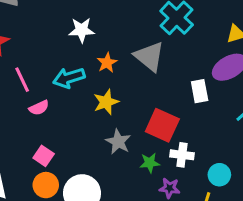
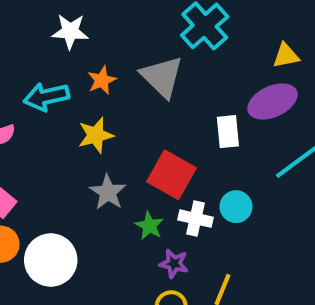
green star: (150, 163) -> (149, 226), turned 30
cyan circle: (219, 175) -> (236, 207), moved

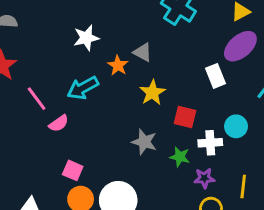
gray triangle: (162, 77) -> (143, 52), moved, size x0.6
yellow star: (96, 135) -> (152, 93), moved
red square: (172, 175) -> (185, 117), size x0.7

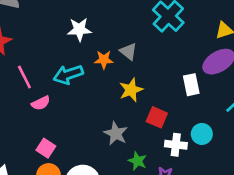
orange star: (118, 65) -> (104, 60), turned 30
green star: (180, 157) -> (137, 161), moved

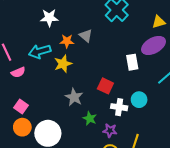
yellow star: (131, 90) -> (63, 64), moved

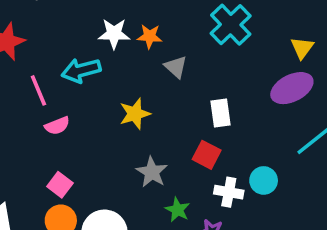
yellow triangle: (159, 22) -> (302, 48), turned -40
orange star: (67, 41) -> (150, 36), moved
cyan arrow: (40, 51) -> (81, 70), moved
white rectangle: (132, 62) -> (220, 113), moved

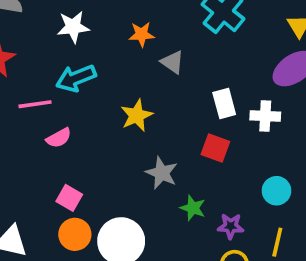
white star: (114, 34) -> (73, 27), moved
pink line: (38, 90) -> (35, 104), turned -68
cyan circle: (264, 180) -> (276, 191), moved
white cross: (229, 192) -> (265, 116), moved

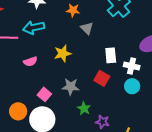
pink semicircle: (59, 138) -> (30, 61), moved
gray star: (162, 173) -> (71, 87), turned -30
cyan circle: (276, 191) -> (132, 86), moved
pink square: (69, 198) -> (44, 94), moved

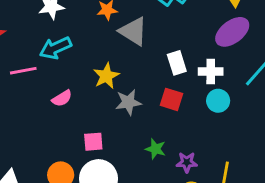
gray triangle: (87, 28) -> (133, 31), size x1.5
gray star: (71, 87) -> (128, 102), moved
pink square: (44, 94) -> (93, 142), turned -32

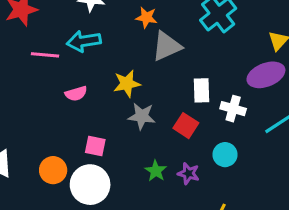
gray triangle: (133, 31) -> (167, 46), turned 48
cyan circle: (218, 101) -> (225, 155), moved
purple star: (187, 162) -> (188, 173), moved

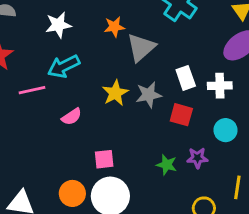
gray star: (142, 116) -> (149, 95), moved

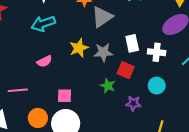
pink line: (32, 90) -> (18, 90), moved
green star: (167, 165) -> (108, 86), moved

